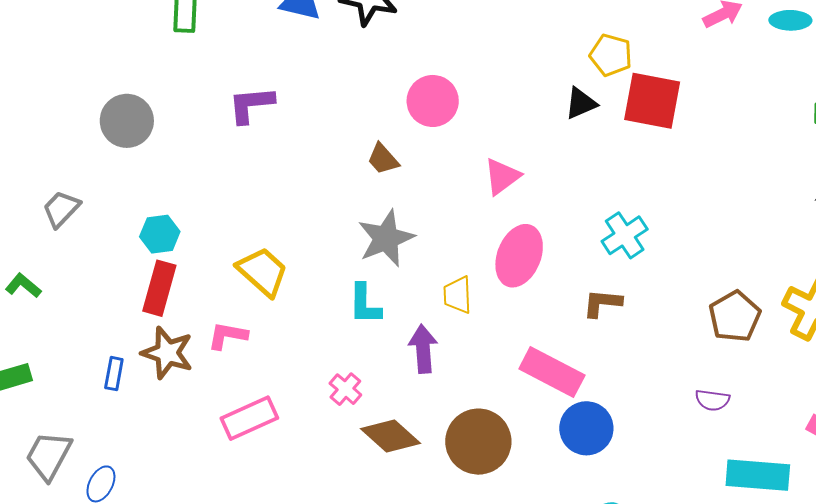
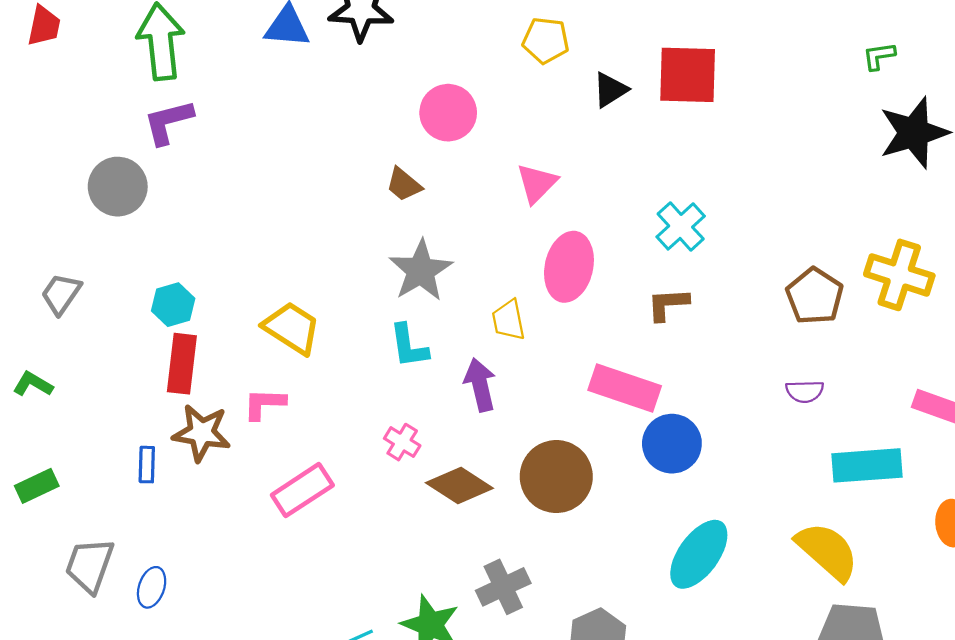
yellow pentagon: (611, 55) -> (546, 40), moved
purple L-shape: (251, 105) -> (168, 122), moved

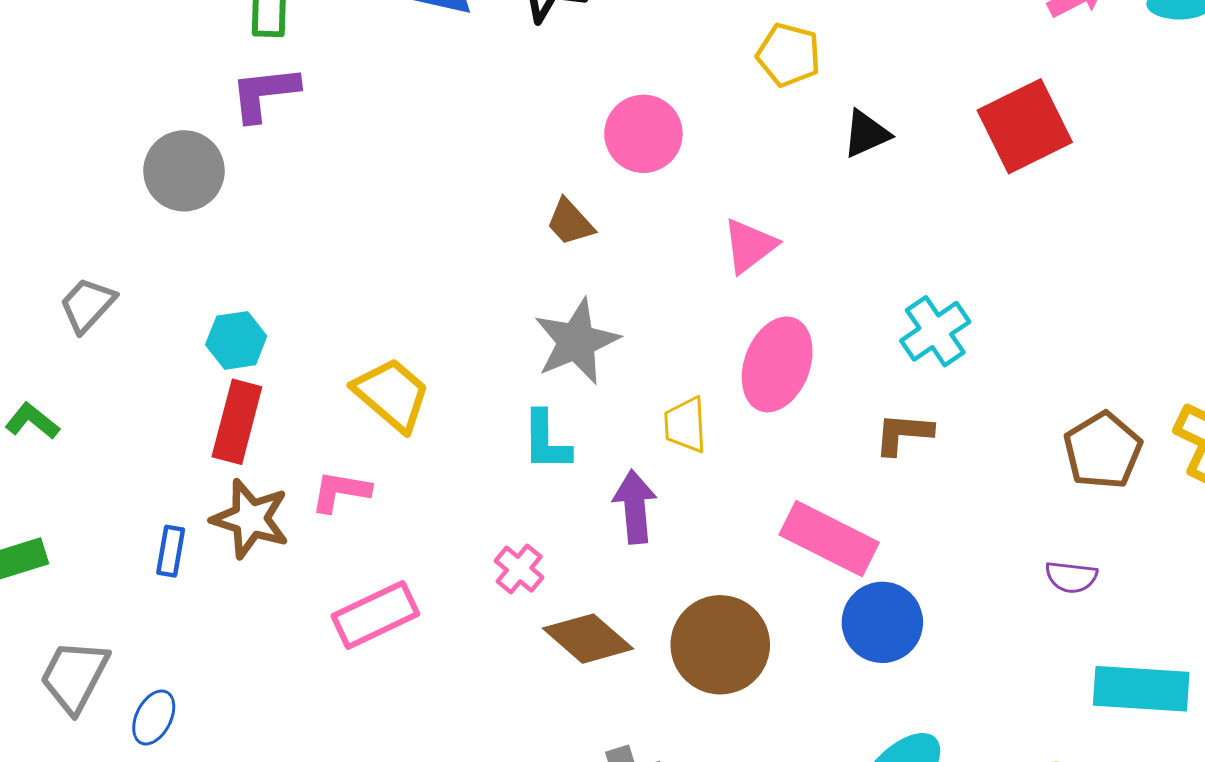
red square: (688, 75) -> (1025, 126), moved, turned -36

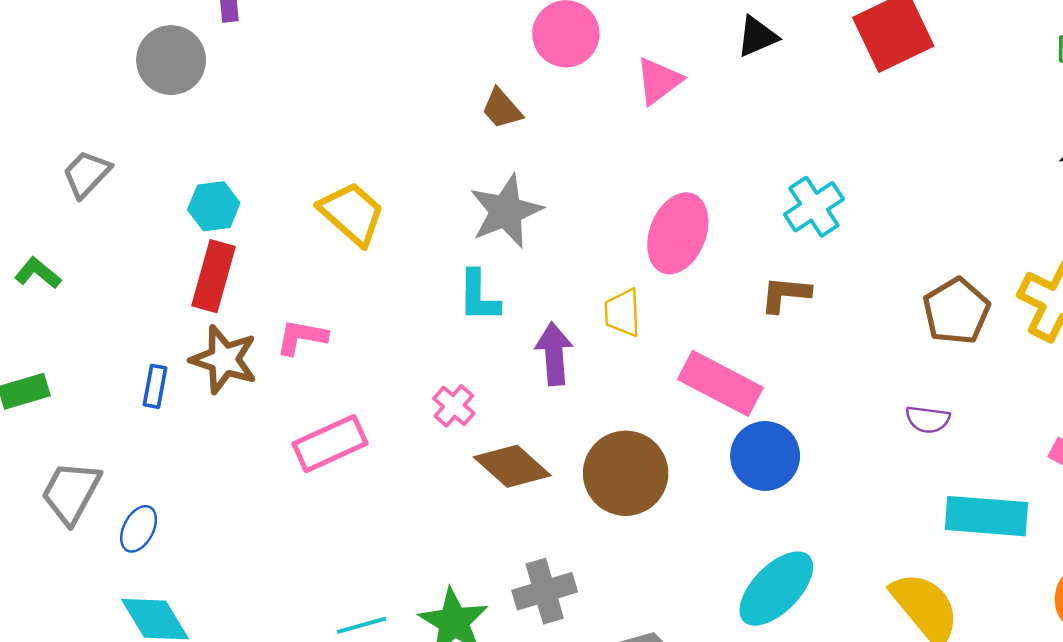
pink triangle: (750, 246) -> (659, 81), moved
yellow trapezoid: (392, 394) -> (352, 213), moved
yellow trapezoid: (685, 425) -> (623, 313), moved

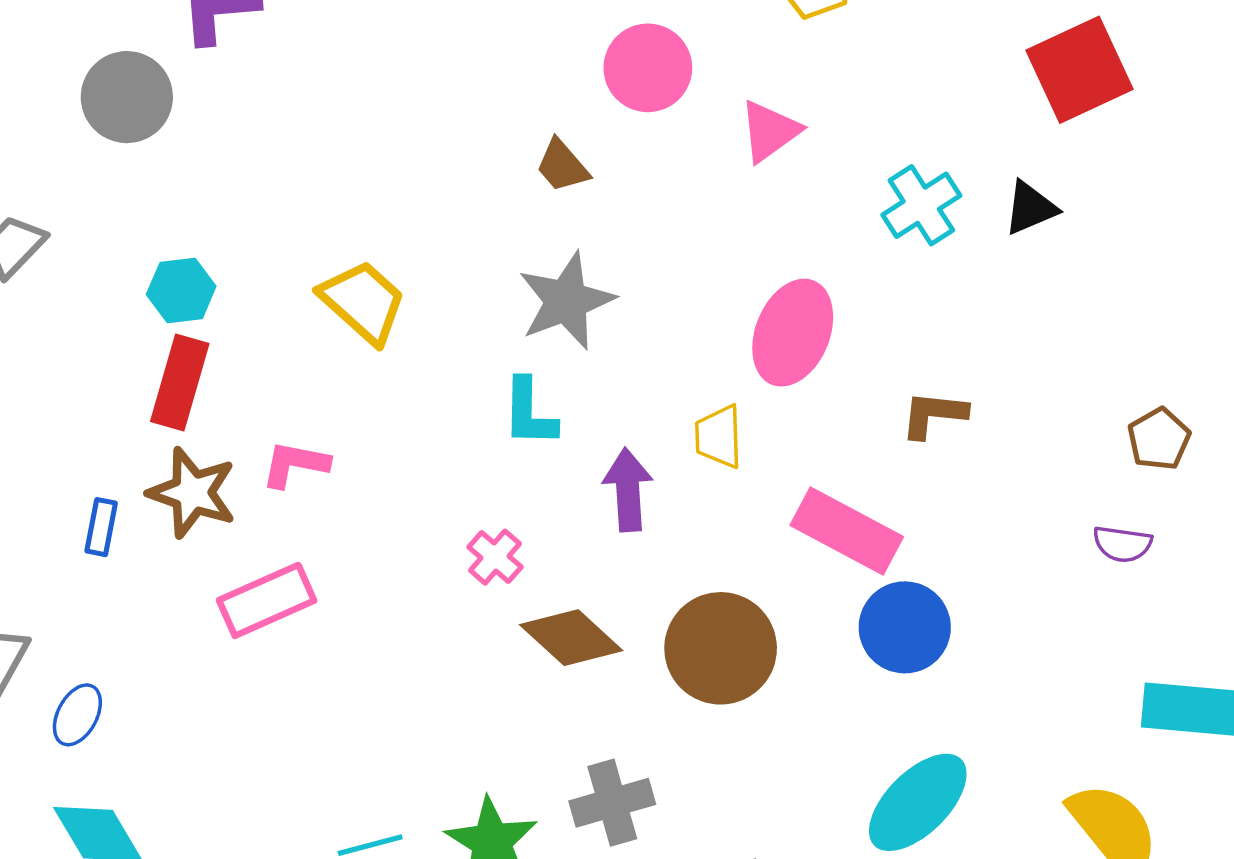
black triangle: (757, 36) -> (1030, 208), moved
cyan cross: (814, 207) -> (921, 205), moved
brown pentagon: (956, 311) -> (1159, 439), size x0.7
purple semicircle: (928, 419) -> (1122, 544), moved
pink rectangle: (330, 444) -> (267, 600), moved

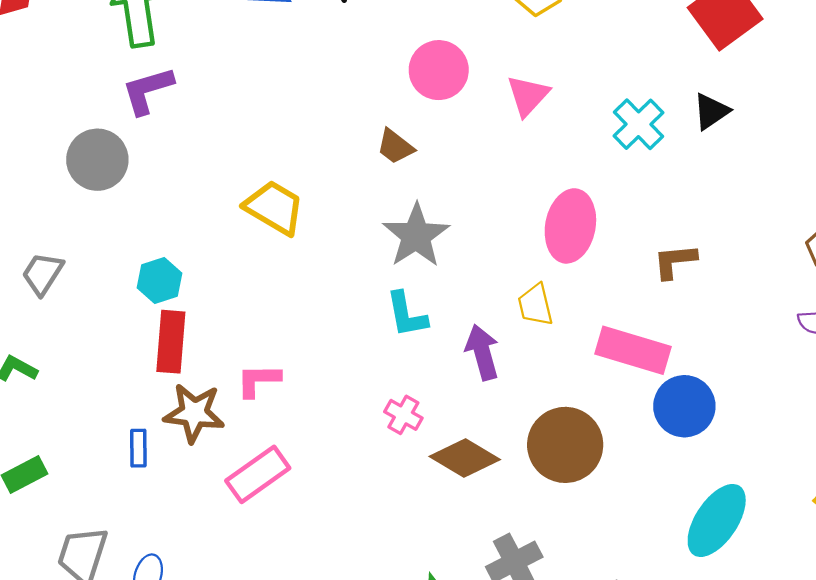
yellow trapezoid: (363, 302) -> (274, 208), moved

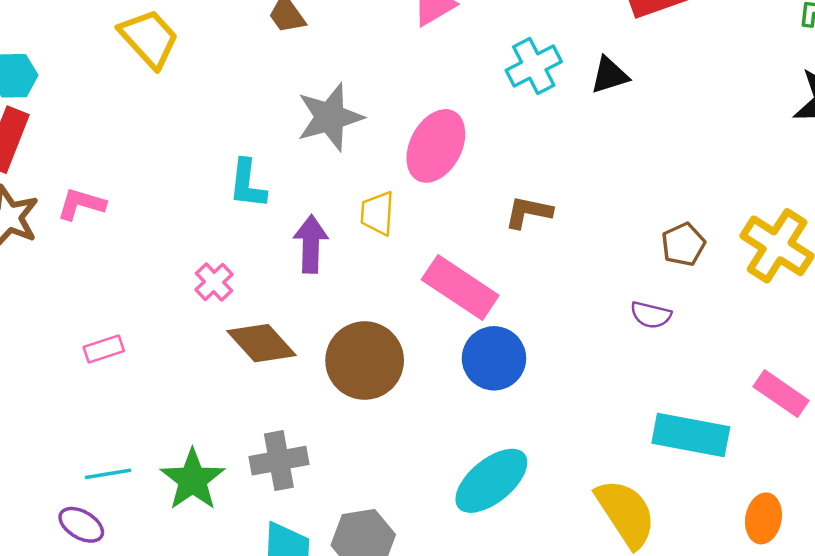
gray star: (416, 236) -> (330, 117), moved
pink rectangle: (258, 474) -> (104, 349), moved, size x0.6

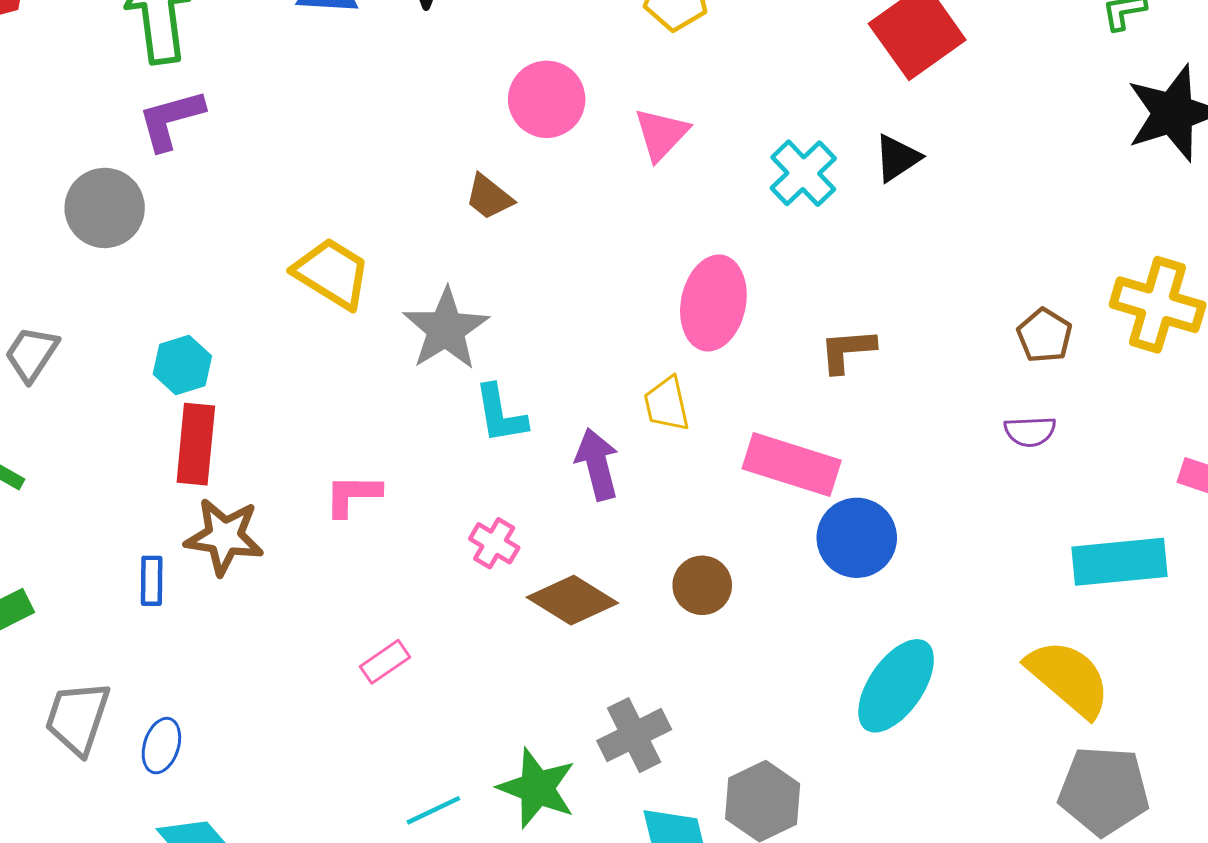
gray star: (330, 117) -> (446, 329), moved
pink L-shape: (81, 204) -> (353, 495), moved
brown circle: (365, 361) -> (702, 585), size x0.6

